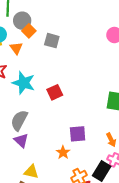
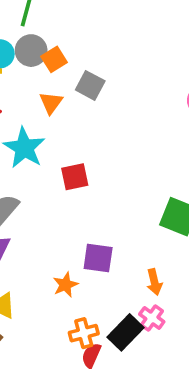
gray circle: (22, 21) -> (31, 51), moved
orange triangle: (16, 48) -> (51, 103), moved

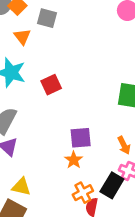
orange star: (65, 285) -> (74, 160), moved

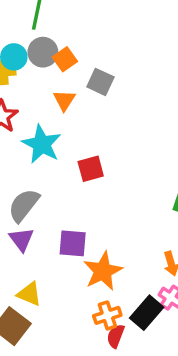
purple square: (81, 138) -> (73, 243), moved
orange star: (74, 160) -> (103, 271), size x1.6

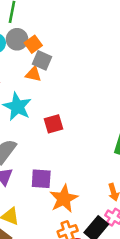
gray square: (100, 82) -> (42, 60), moved
orange triangle: (64, 100) -> (33, 74), turned -49

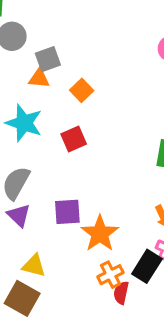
orange square: (33, 44) -> (82, 90), moved
gray square: (42, 60) -> (48, 59), turned -36

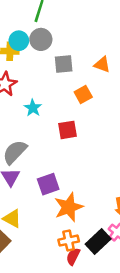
orange triangle: (39, 78) -> (102, 65), moved
cyan star: (24, 123) -> (33, 108), size x0.6
purple square: (67, 212) -> (48, 184), turned -30

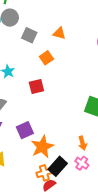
gray square: (64, 64) -> (29, 35), turned 35
black rectangle: (98, 241) -> (58, 166), moved
red semicircle: (73, 257) -> (49, 185), turned 32

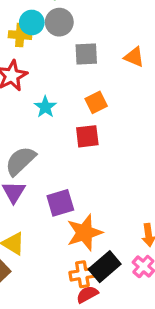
gray square: (29, 35) -> (86, 54), turned -35
orange square: (46, 58) -> (96, 102), moved

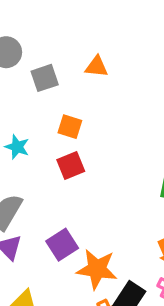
orange square: (96, 102) -> (70, 127), turned -30
orange star: (84, 233) -> (97, 269), turned -30

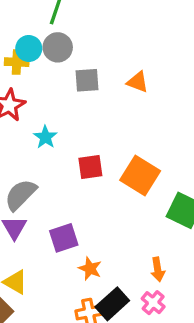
orange square: (70, 127) -> (140, 176), moved, size x1.6
orange star: (97, 269) -> (90, 269), size x0.6

